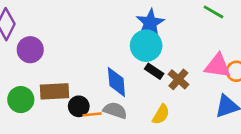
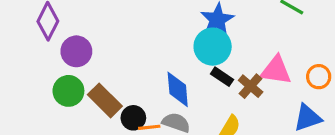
pink triangle: (218, 66) -> (276, 70), moved
brown rectangle: (54, 91) -> (105, 100), turned 48
green circle: (21, 100) -> (68, 91), moved

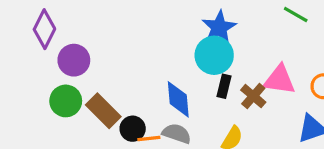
black rectangle: (222, 77) -> (224, 86), turned 70

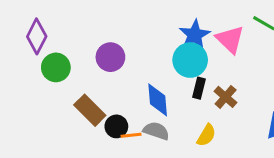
purple circle: (74, 60) -> (110, 57), moved
pink triangle: (279, 80) -> (230, 39), moved, turned 36
green circle: (66, 101) -> (56, 67), moved

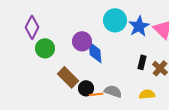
cyan circle: (190, 60) -> (115, 20), moved
blue diamond: (158, 100) -> (95, 52), moved
yellow semicircle: (206, 135) -> (147, 94), turned -126

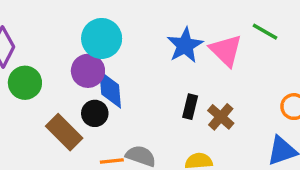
cyan circle: (115, 20) -> (102, 38), moved
black circle: (86, 88) -> (95, 113), moved

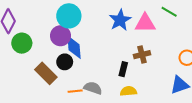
pink triangle: (226, 50) -> (145, 23), turned -45
black rectangle: (190, 107) -> (123, 69), moved
brown cross: (221, 117) -> (142, 55), moved, turned 35

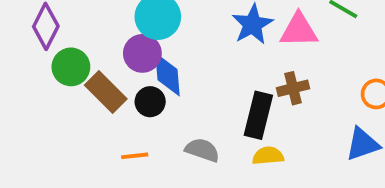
black rectangle: (123, 69) -> (258, 115), size x1.6
brown rectangle: (46, 73) -> (106, 92), moved
orange line: (75, 91) -> (135, 156), moved

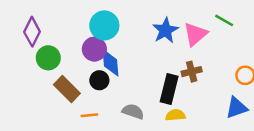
pink triangle: (299, 30) -> (195, 34), turned -40
brown rectangle: (106, 92) -> (67, 89), moved

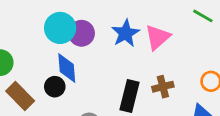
green line: (224, 20) -> (203, 16), moved
purple circle: (94, 49) -> (81, 33), moved
brown cross: (192, 72) -> (163, 87), moved

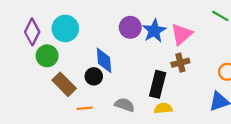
cyan circle: (60, 28) -> (65, 28), moved
purple circle: (81, 33) -> (130, 27), moved
brown cross: (163, 87) -> (180, 63), moved

